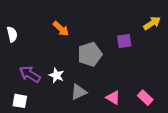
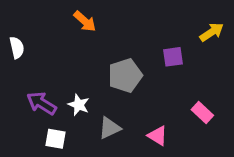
orange arrow: (61, 29) -> (85, 21), moved
pink rectangle: (145, 98) -> (202, 113), moved
white square: (20, 101) -> (55, 139), moved

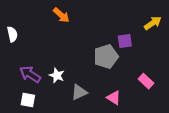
gray pentagon: (125, 75) -> (106, 56), moved
white square: (55, 139) -> (28, 100), moved

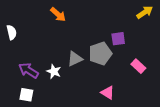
yellow arrow: (153, 23) -> (145, 12), moved
pink rectangle: (146, 81) -> (138, 66), moved
gray triangle: (79, 92) -> (75, 59), moved

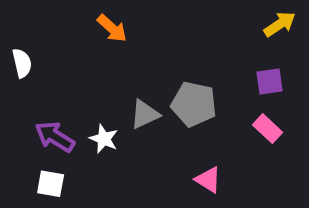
purple square: (118, 39) -> (269, 81), moved
gray pentagon: (100, 54) -> (194, 104), turned 30

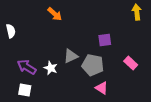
yellow arrow: (280, 24) -> (137, 12), turned -63
purple square: (269, 81) -> (105, 40), moved
gray pentagon: (194, 104) -> (93, 65), moved

